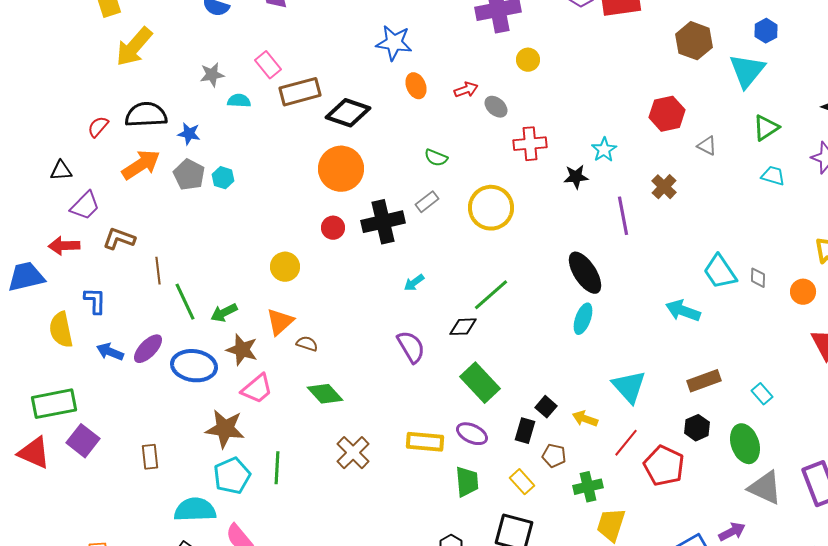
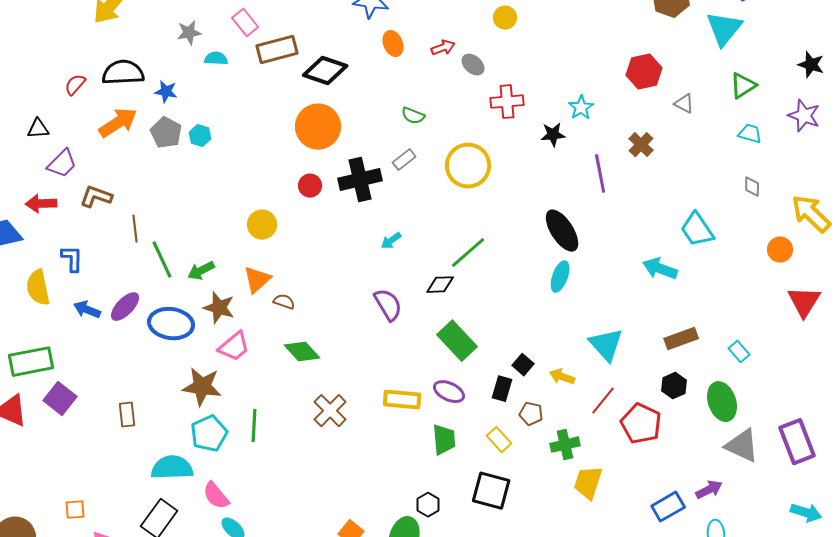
gray diamond: (758, 278) -> (752, 187), moved

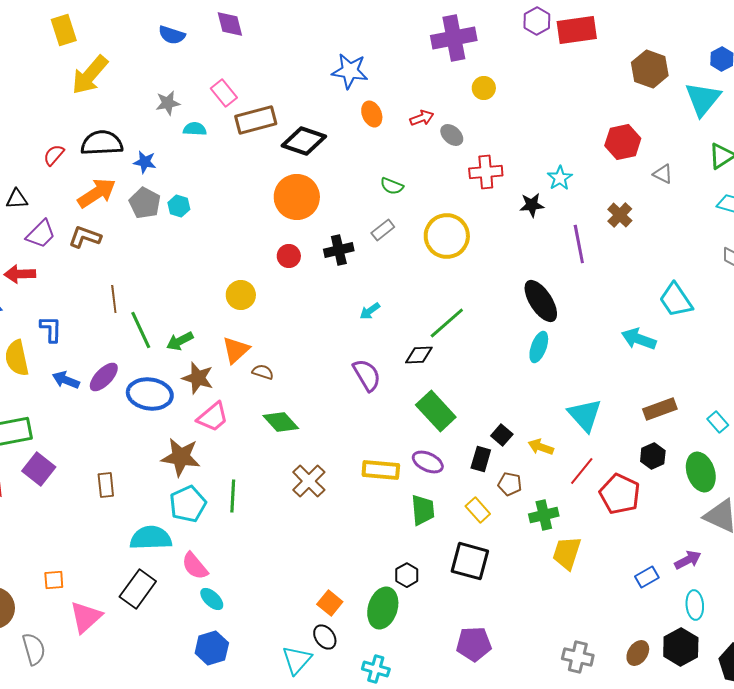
black cross: (360, 180) -> (339, 250), size x0.7
brown L-shape: (96, 197) -> (85, 237), moved
blue rectangle: (668, 507) -> (647, 577), size x0.7

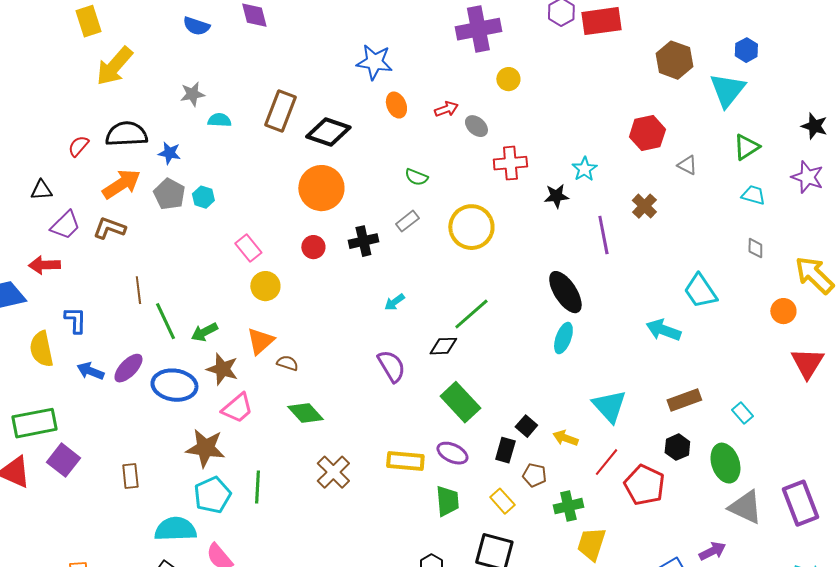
pink rectangle: (224, 93) -> (248, 248), moved
brown rectangle: (256, 120) -> (280, 111), turned -54

